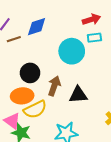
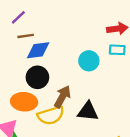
blue diamond: (37, 27) -> (38, 50), moved
cyan circle: (72, 51) -> (89, 61), size x0.7
yellow semicircle: (35, 109) -> (51, 115), moved

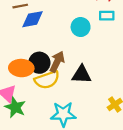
black circle: (37, 77) -> (39, 63), moved

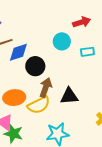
cyan rectangle: (107, 16) -> (87, 52), moved
cyan circle: (81, 27) -> (62, 41), moved
black circle: (39, 63) -> (35, 66), moved

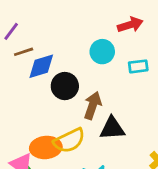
brown arrow: (46, 88) -> (93, 106), moved
orange ellipse: (14, 98) -> (46, 147), moved

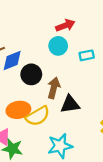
red arrow: (130, 25) -> (65, 25), moved
orange ellipse: (46, 147) -> (18, 110), moved

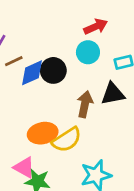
black circle: (31, 74) -> (53, 70), moved
black triangle: (70, 104) -> (113, 94), moved

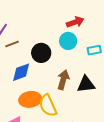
blue diamond: (32, 73) -> (21, 72), moved
black triangle: (113, 94) -> (86, 84), moved
yellow semicircle: (67, 140) -> (48, 106), turned 95

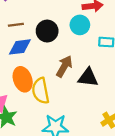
brown line: (12, 44) -> (16, 25), moved
orange ellipse: (30, 99) -> (23, 79), turned 65

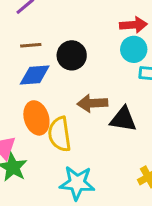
cyan circle: (80, 25) -> (134, 49), moved
brown arrow: (64, 66) -> (92, 103), turned -125

